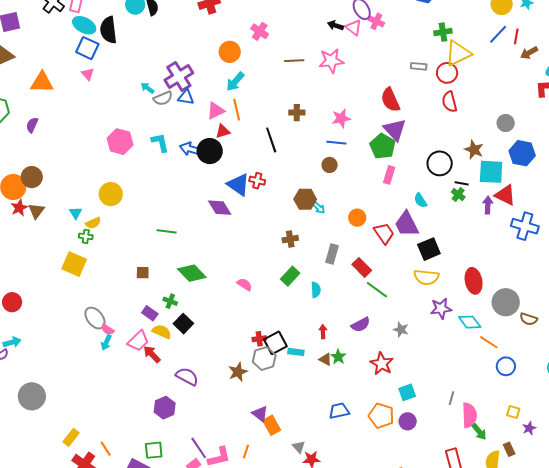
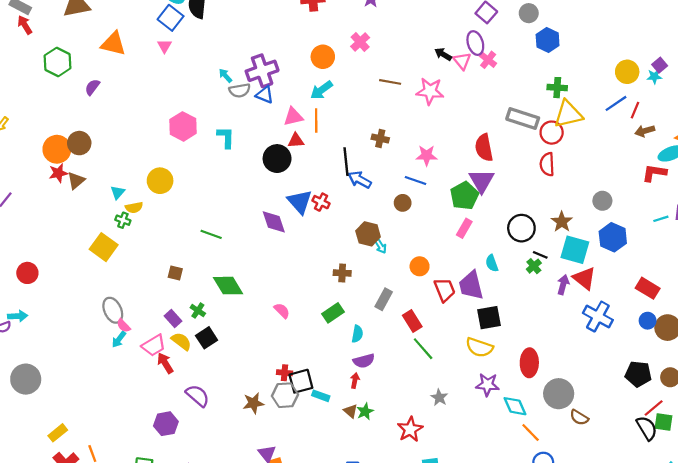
gray rectangle: (419, 66) -> (523, 119), size x1.8
blue arrow: (191, 149) -> (360, 180), moved
purple semicircle: (361, 325) -> (364, 361), moved

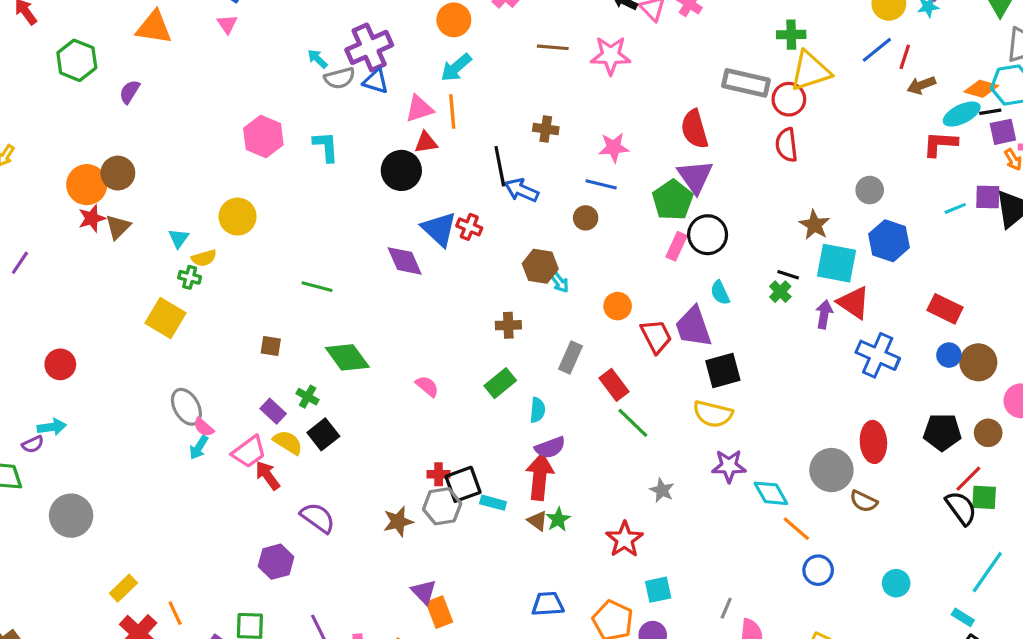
black circle: (521, 228) -> (708, 235), moved
red ellipse: (529, 363) -> (873, 442), moved
red arrow: (355, 381) -> (540, 477), size x2.0

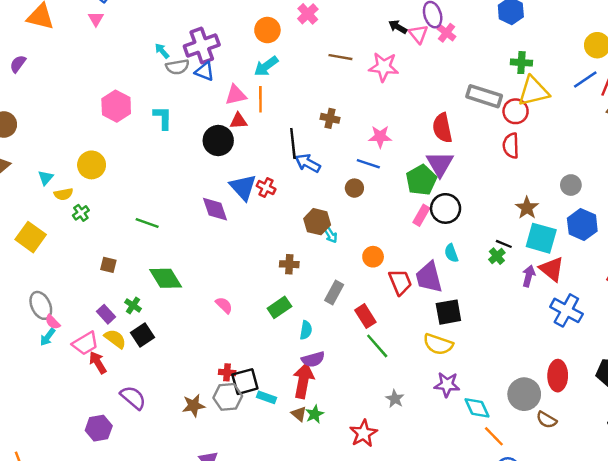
green cross: (190, 277) -> (81, 213), moved, turned 35

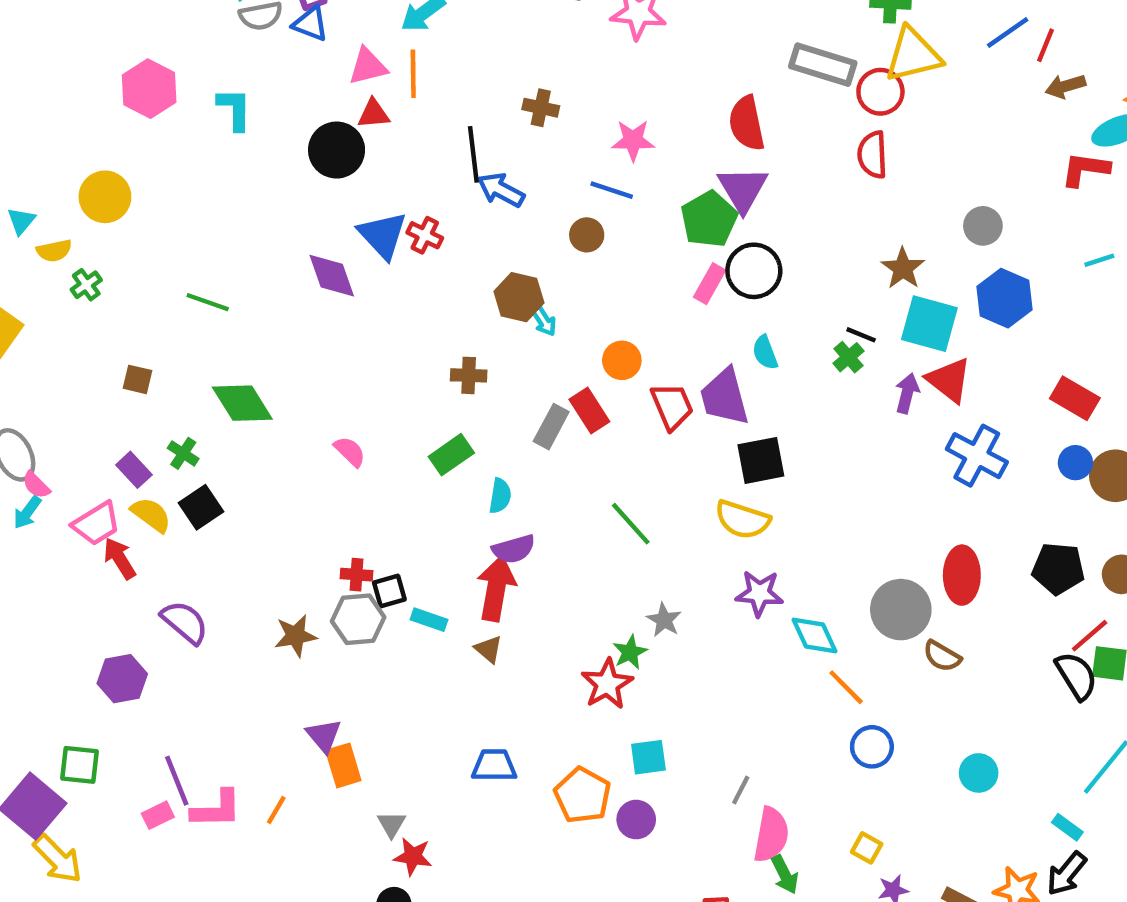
red rectangle: (365, 316) -> (589, 411), moved
black square: (245, 382) -> (389, 591), size x0.7
green star: (315, 414) -> (630, 652), moved

